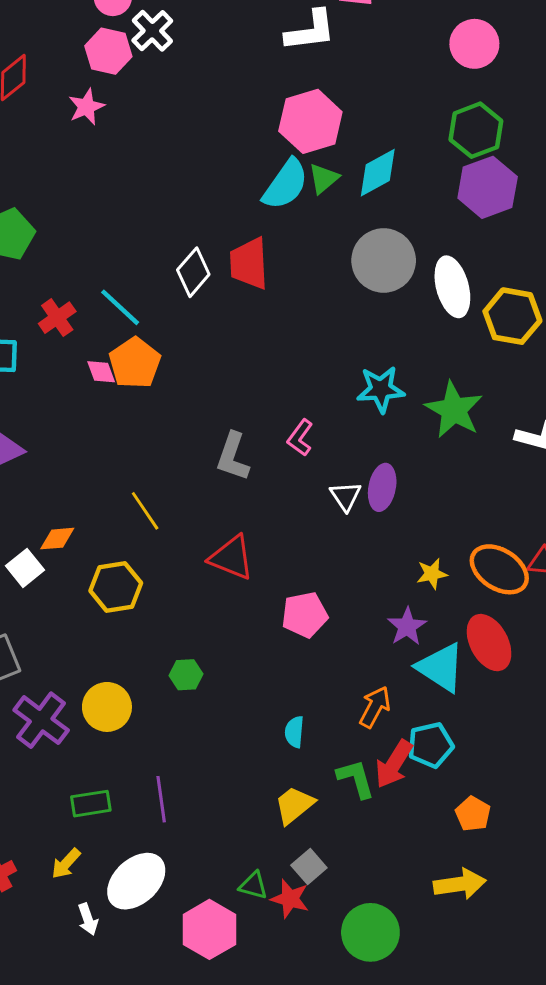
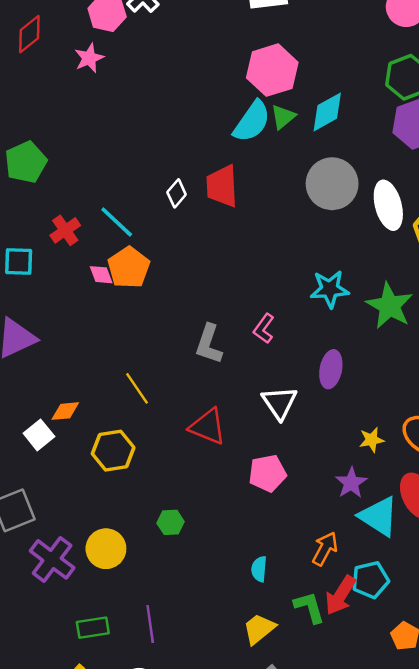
white diamond: (193, 272) -> (177, 193), size x0.7
white triangle: (346, 496) -> (279, 403), moved, size x1.4

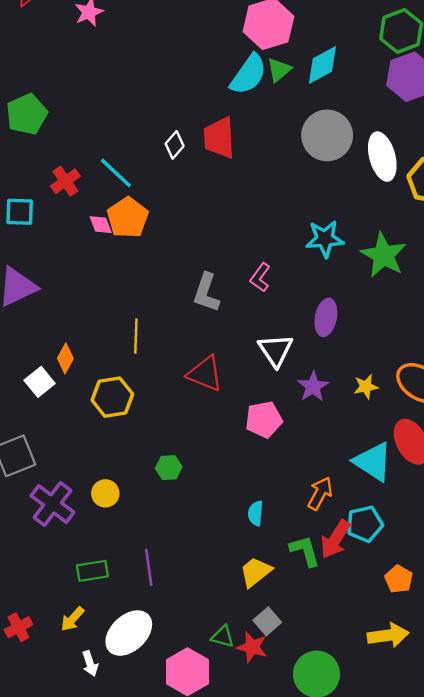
yellow line: (137, 388) -> (136, 336), turned 36
orange diamond: (65, 411) -> (65, 358), turned -56
purple star: (351, 483) -> (313, 387), moved
yellow circle: (106, 549) -> (105, 493), size x0.7

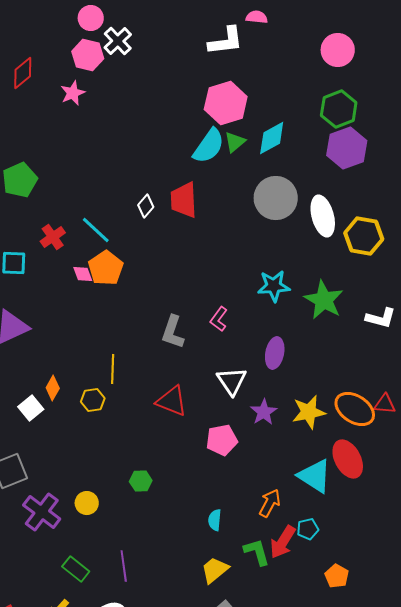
yellow star: (366, 387) -> (309, 412), size x1.6
yellow hexagon: (112, 397) -> (93, 400), moved, size x0.7
cyan pentagon: (365, 524) -> (308, 529), size x0.7
green rectangle: (92, 571) -> (76, 569), turned 48

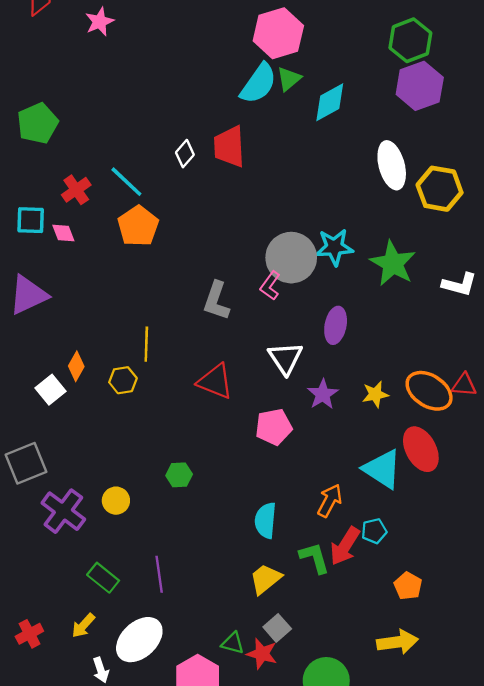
cyan diamond: (272, 138) -> (330, 102), moved
gray circle: (276, 198) -> (291, 258), moved
pink diamond: (83, 274) -> (63, 233), moved
yellow star: (309, 412) -> (375, 394), size x0.7
cyan semicircle: (215, 520) -> (265, 520), size x1.4

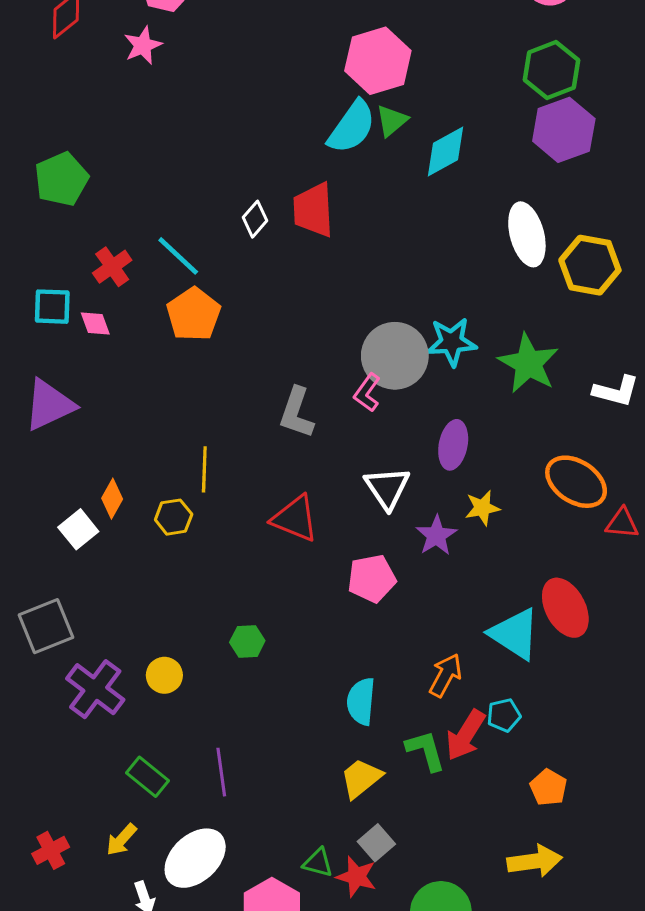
orange ellipse: (429, 391) -> (576, 482), moved
yellow star: (375, 394) -> (482, 508), moved

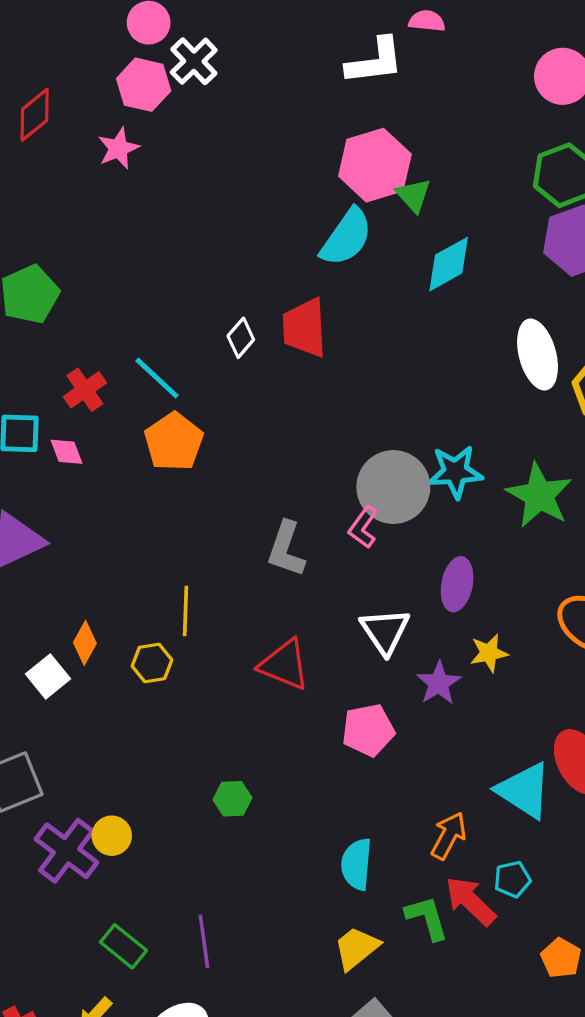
green triangle: (392, 121) -> (413, 195), moved, turned -32
yellow circle: (164, 675) -> (112, 836), moved
red arrow: (465, 735) -> (470, 901), turned 102

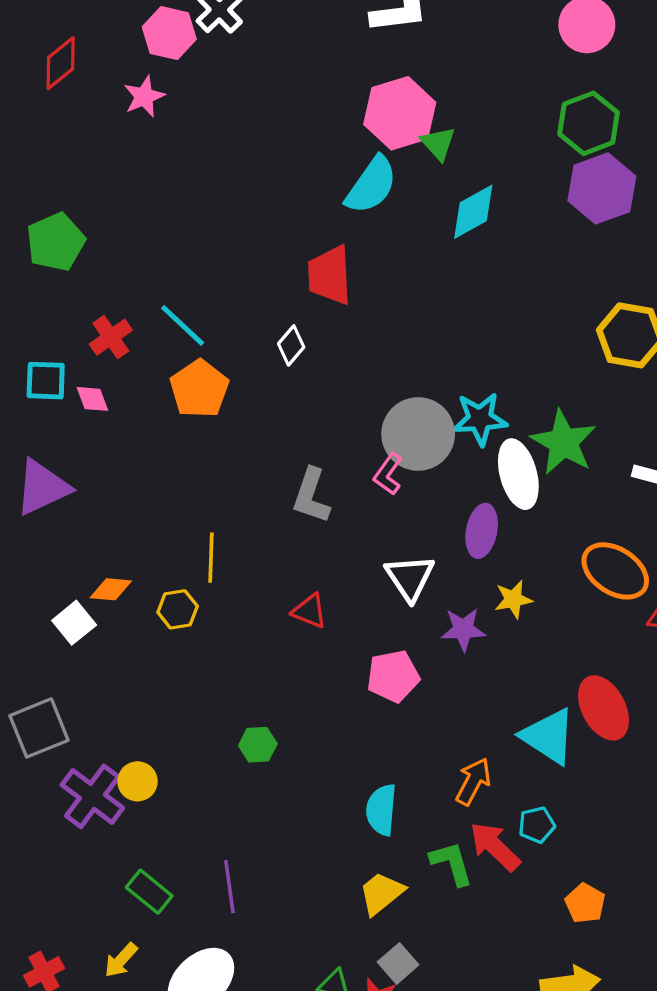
white diamond: (241, 338) -> (291, 345), moved
white ellipse: (538, 355) -> (518, 474), moved
orange diamond: (85, 643) -> (111, 589), turned 66
red triangle: (284, 665) -> (310, 611), size x0.7
purple star: (439, 683) -> (463, 629), turned 30

